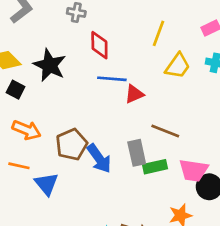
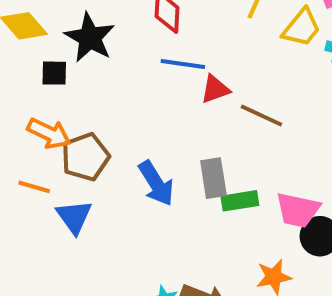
yellow trapezoid: (178, 66) -> (302, 28), moved
black square: (16, 90) -> (54, 73), moved, turned -30
brown line: (165, 131) -> (261, 116), moved
brown pentagon: (72, 144) -> (85, 157), moved

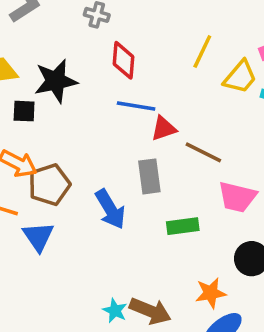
black star: (90, 38) -> (56, 81), turned 30
gray rectangle: (213, 178) -> (149, 176), moved
pink trapezoid: (298, 210) -> (237, 197), moved

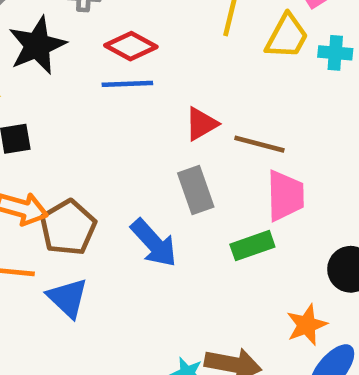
red diamond: (123, 60) -> (131, 46), turned -54
black star: (56, 81) -> (37, 45), moved
blue line: (136, 106) -> (127, 84), moved
pink trapezoid: (237, 197) -> (285, 196), moved, turned -93

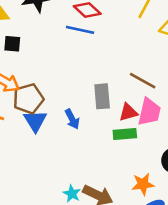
red triangle: (201, 124) -> (128, 112), moved
blue arrow: (154, 243) -> (72, 119), size x0.7
blue triangle: (68, 298) -> (35, 121), moved

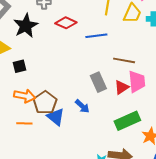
blue line: (80, 30) -> (96, 36), moved
green rectangle: (125, 134) -> (127, 121), moved, size x1.4

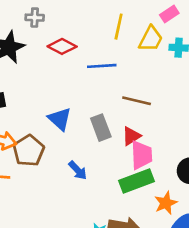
pink trapezoid: (137, 82) -> (141, 155), moved
blue arrow: (82, 106) -> (78, 170), moved
blue triangle: (56, 117) -> (60, 119), moved

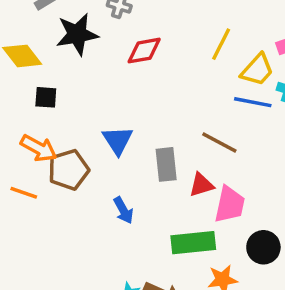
red diamond: (62, 46) -> (144, 51), turned -52
blue line: (102, 66) -> (253, 102), moved
pink trapezoid: (141, 155) -> (230, 204), moved

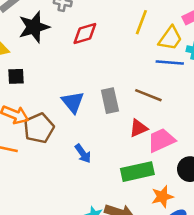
gray rectangle: (166, 164) -> (110, 101), moved
pink trapezoid: (230, 204) -> (161, 140), turned -120

